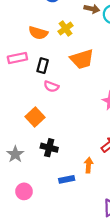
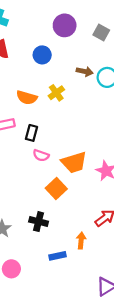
orange trapezoid: (82, 59) -> (74, 162), moved
orange square: (35, 117) -> (56, 188), moved

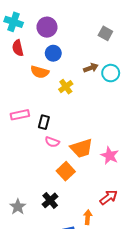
purple circle: (65, 25) -> (47, 27), moved
brown arrow: (85, 71) -> (91, 68), turned -32
orange semicircle: (27, 97) -> (40, 72), moved
black cross: (39, 222) -> (50, 200), turned 35

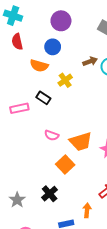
purple circle: (47, 27) -> (61, 21), moved
black rectangle: (44, 122) -> (43, 98), moved, turned -72

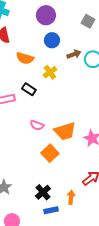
blue circle: (53, 47) -> (52, 40), moved
black cross: (50, 194) -> (43, 192), moved

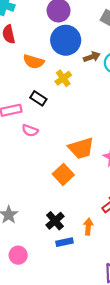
blue circle: (52, 40) -> (66, 40), size x1.6
pink semicircle: (37, 125) -> (30, 130), moved

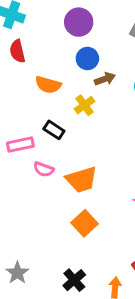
blue circle: (66, 40) -> (87, 59), size x0.6
brown arrow: (92, 57) -> (105, 79), moved
orange trapezoid: (81, 148) -> (82, 180), moved

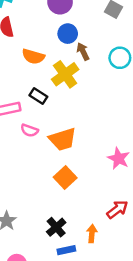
brown arrow: (105, 79) -> (83, 51), turned -96
yellow cross: (84, 105) -> (65, 74), size x1.5

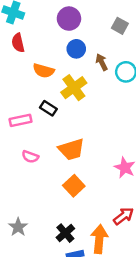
brown arrow: (83, 51) -> (102, 62), moved
pink semicircle: (29, 130) -> (30, 157), moved
orange arrow: (92, 234) -> (99, 239), size x1.6

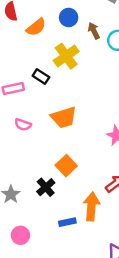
orange semicircle: (44, 71) -> (36, 27), moved, turned -55
orange square: (74, 186) -> (66, 166), moved
black cross: (65, 233) -> (46, 187), moved

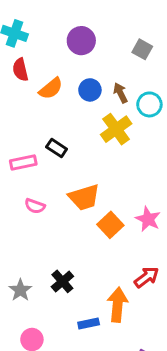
blue circle: (69, 17) -> (90, 90), moved
yellow cross: (66, 56) -> (116, 129), moved
orange square: (66, 166) -> (110, 225), moved

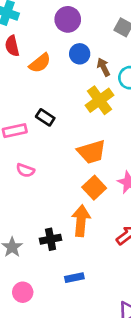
blue circle: (90, 90) -> (80, 54), moved
orange trapezoid: (84, 197) -> (92, 152), moved
black cross: (62, 281) -> (51, 239), turned 30
orange arrow: (118, 305) -> (81, 221), moved

